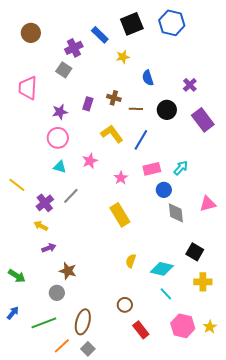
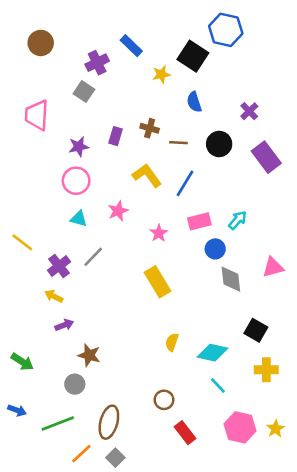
black square: (132, 24) -> (193, 56), moved, turned -35
blue arrow: (13, 313) -> (17, 410), turned 72

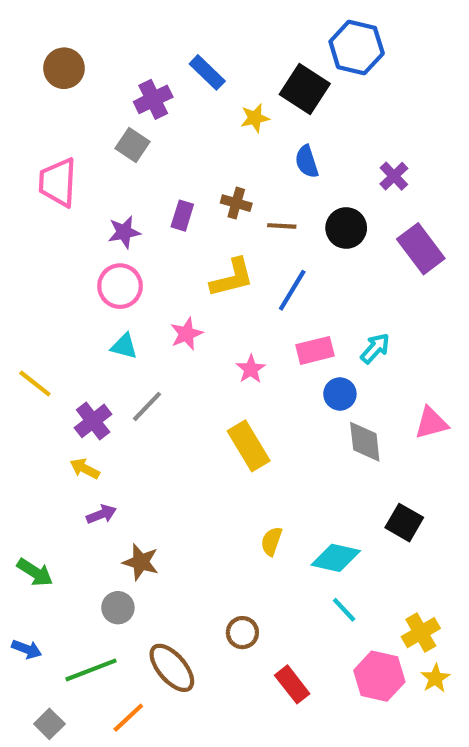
yellow L-shape: (147, 175) -> (232, 278), turned 112
yellow cross: (266, 370) -> (421, 633), moved, turned -30
brown circle: (164, 400) -> (242, 633), moved
brown ellipse: (109, 422) -> (172, 668), turned -56
gray square: (115, 458) -> (49, 724), moved

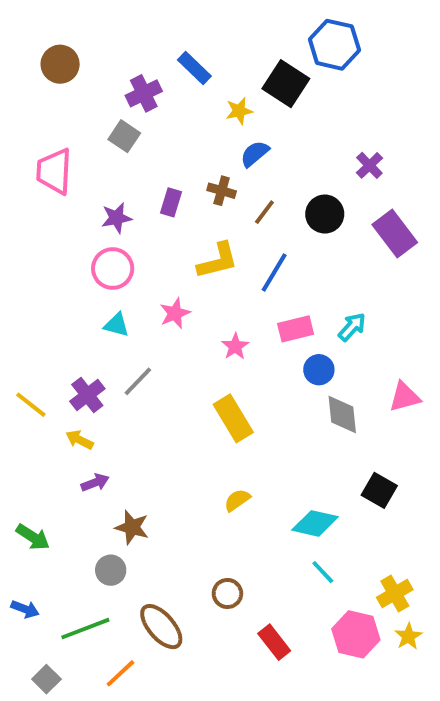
blue semicircle: (307, 162) -> (255, 154), moved, turned 68
brown line: (282, 226) -> (264, 212), turned -56
yellow line: (35, 384) -> (31, 405), moved
yellow semicircle: (271, 541) -> (237, 500), moved, turned 36

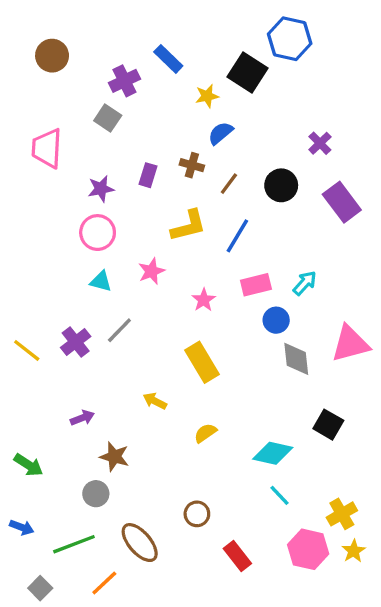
pink triangle: (405, 397) -> (350, 344), size x1.4
yellow arrow: (80, 440) -> (155, 401), moved

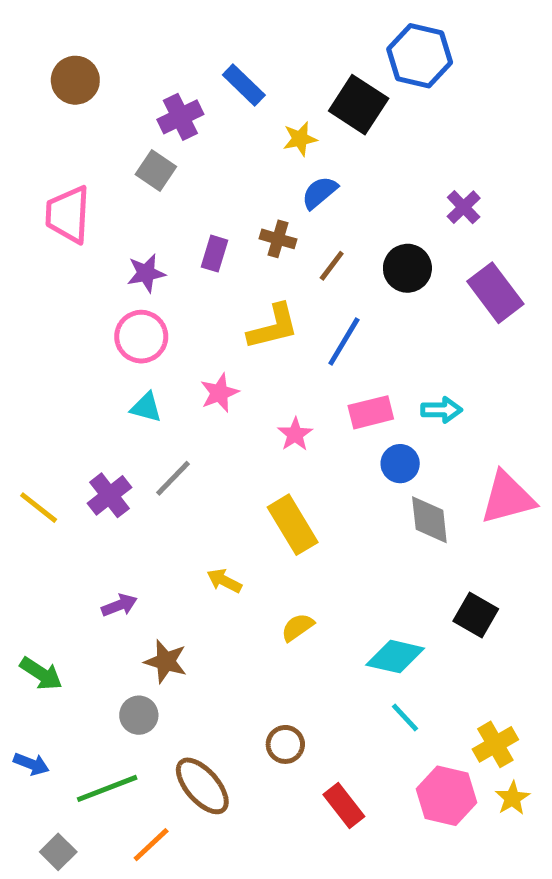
cyan arrow: (305, 283) -> (442, 410), turned 48

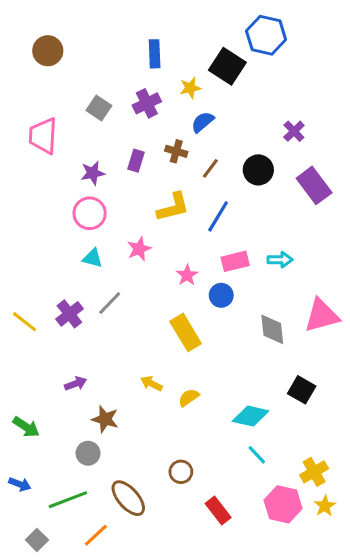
blue rectangle: (244, 85) -> (155, 54), turned 44
purple cross: (180, 117) -> (147, 103), moved
blue circle: (400, 464) -> (221, 295), moved
yellow arrow: (224, 581) -> (151, 384), moved

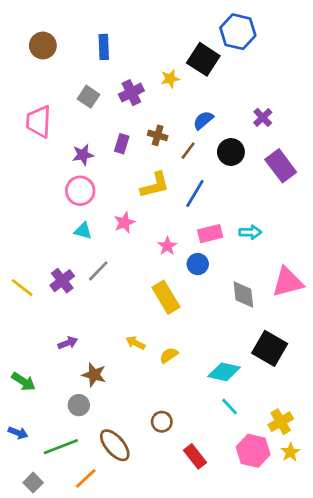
blue rectangle: (155, 54) -> (104, 47), moved
blue semicircle: (203, 122) -> (203, 120), moved
black square: (302, 390) -> (270, 348), size x1.4

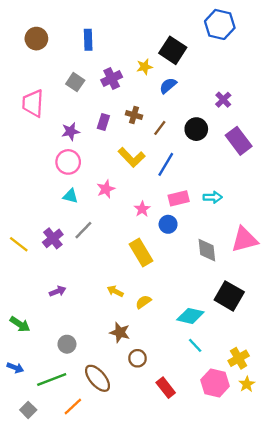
blue hexagon: (238, 32) -> (220, 24), moved
blue semicircle: (203, 120) -> (168, 86), moved
yellow L-shape: (155, 185) -> (132, 157), turned 60
brown star: (94, 375) -> (120, 332), moved

